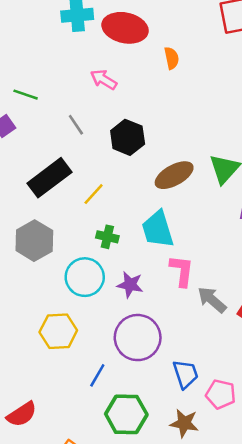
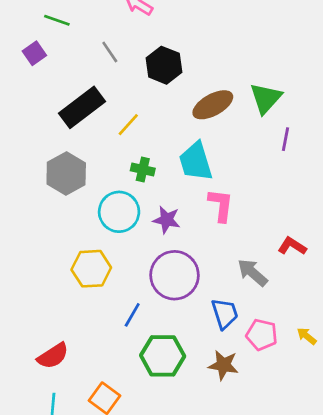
gray arrow: (212, 300) -> (252, 273), moved

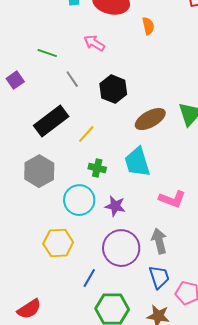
green line: (57, 20) -> (47, 53), moved
pink L-shape: (221, 205) -> (172, 199), moved, turned 104
gray arrow: (252, 273) -> (159, 241), moved, turned 35

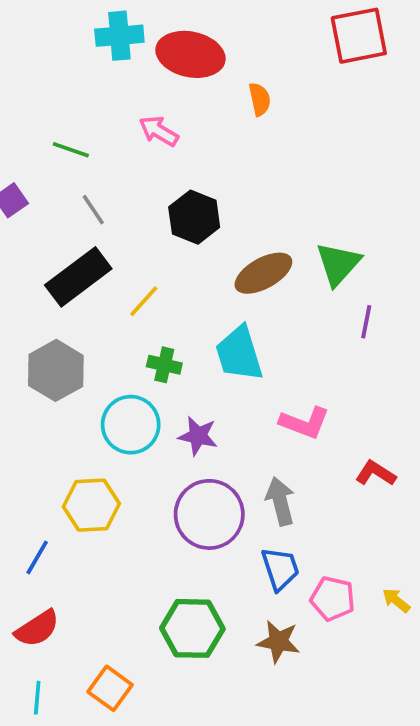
gray line: (72, 79) -> (93, 210), moved
blue line: (89, 278) -> (37, 557), moved

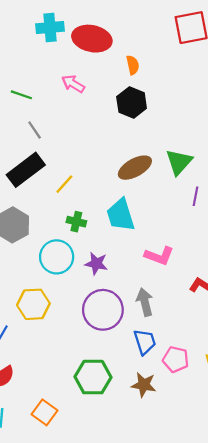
black hexagon: (194, 217) -> (132, 103), moved

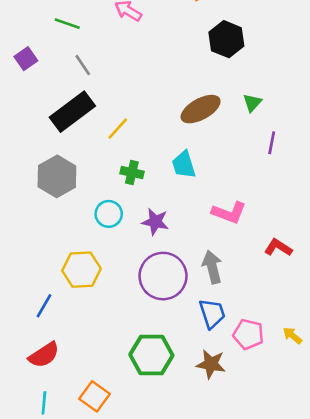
black hexagon: (132, 103) -> (226, 39), moved
green triangle: (179, 162) -> (252, 103), size x0.6
cyan trapezoid: (121, 215) -> (184, 165), size x0.7
cyan circle: (57, 257) -> (109, 214), size x0.7

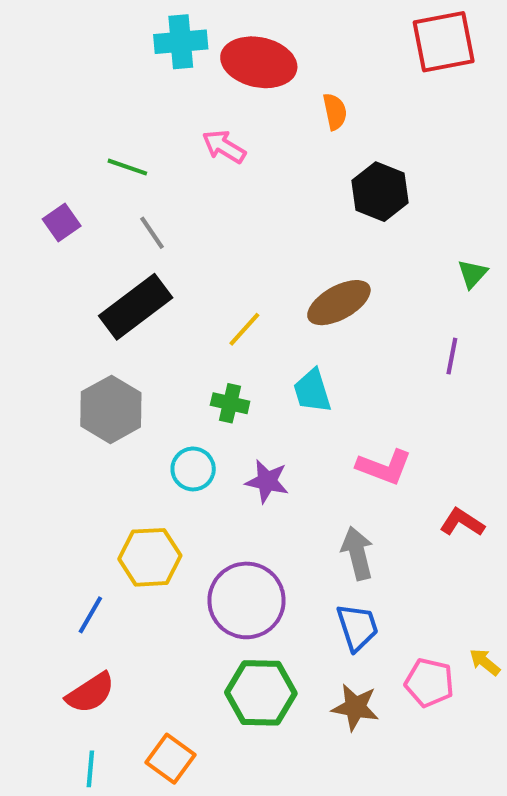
green triangle: (252, 103) -> (472, 274), moved
yellow line: (118, 129) -> (244, 329), moved
purple circle: (163, 276) -> (246, 600), moved
pink pentagon: (248, 334) -> (429, 683), moved

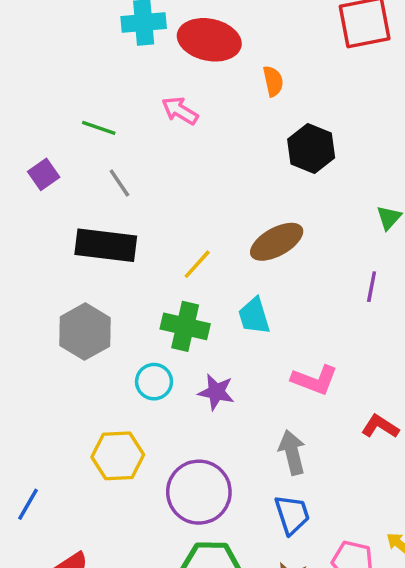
black rectangle: (136, 307) -> (106, 245), turned 44
green cross: (230, 403) -> (185, 326), size x1.5
blue line: (90, 615) -> (28, 504), moved

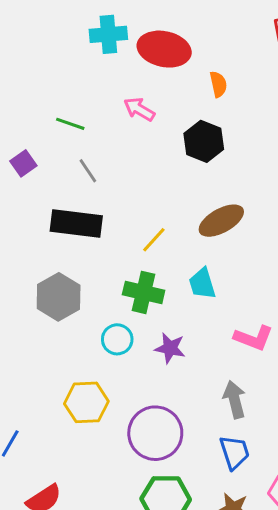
black hexagon: (311, 149) -> (204, 141), moved

